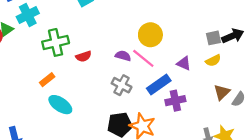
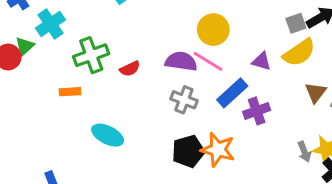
purple semicircle: (123, 56) -> (181, 61), size x1.5
yellow semicircle: (213, 60) -> (299, 53), size x1.6
orange rectangle: (47, 80) -> (70, 92), moved, turned 42

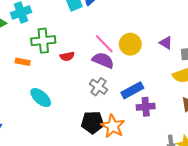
pink line: (208, 61) -> (104, 44), moved
purple triangle: (261, 61) -> (166, 43), moved

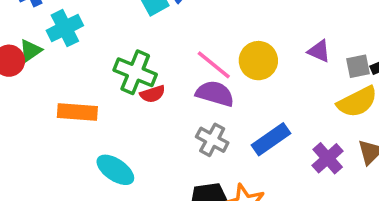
green cross: (43, 41) -> (135, 72), moved, turned 35
orange rectangle: (23, 62) -> (77, 112), size x1.5
purple cross: (146, 107) -> (328, 158), moved, turned -30

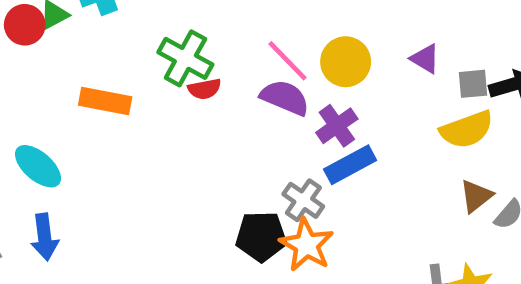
gray cross: (212, 140) -> (303, 200), moved
purple cross: (328, 158) -> (337, 126), moved
cyan ellipse: (115, 170) -> (38, 166), moved

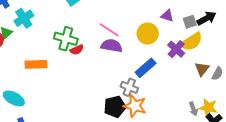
yellow circle: (346, 62) -> (148, 34), moved
purple cross: (337, 126) -> (176, 49), moved

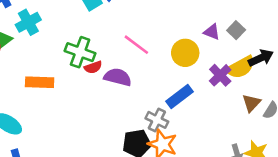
black arrow: (207, 18) -> (261, 58), moved
gray square: (190, 22) -> (236, 30), moved, turned -32
purple semicircle: (112, 46) -> (118, 77), moved

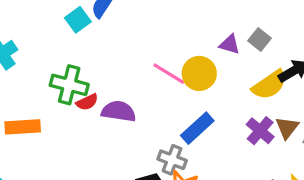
pink line: (136, 45) -> (169, 74), moved
purple cross: (220, 75) -> (260, 131), moved

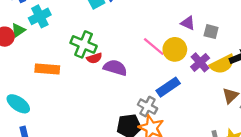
gray square: (259, 39) -> (211, 32), moved, turned -32
purple triangle: (230, 44) -> (188, 23), moved
purple cross: (260, 131) -> (200, 62), moved

